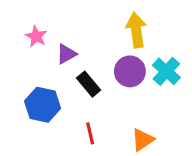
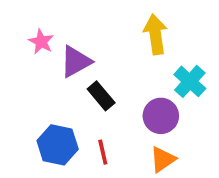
purple triangle: (66, 54) -> (76, 62), size x1.4
purple circle: (130, 71) -> (161, 116), moved
blue hexagon: (43, 105) -> (58, 145), moved

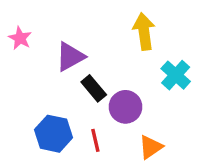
pink star: (41, 42) -> (20, 38), moved
purple circle: (161, 116) -> (125, 107), moved

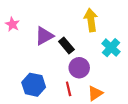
black rectangle: (94, 88) -> (66, 45), moved
red line: (95, 140) -> (69, 89), moved

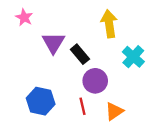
pink star: (12, 24) -> (24, 17), moved
purple triangle: (44, 36) -> (53, 43), turned -30

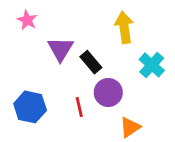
blue hexagon: (41, 101) -> (30, 107), moved
red line: (82, 106) -> (79, 107), moved

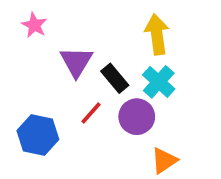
cyan cross: (152, 65) -> (159, 82), moved
red line: (79, 107) -> (91, 113), moved, turned 54

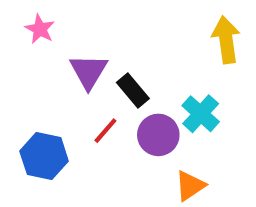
yellow arrow: (157, 34) -> (226, 40), moved
cyan cross: (159, 82) -> (201, 114), moved

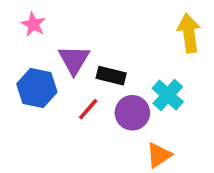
black rectangle: (133, 90) -> (111, 76), turned -36
blue hexagon: (44, 156) -> (37, 88), moved

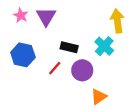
purple triangle: (74, 60) -> (46, 16), moved
cyan cross: (168, 95) -> (104, 46), moved

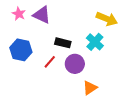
purple triangle: (46, 16) -> (42, 15), turned -36
yellow arrow: (117, 21) -> (107, 19), turned 120

